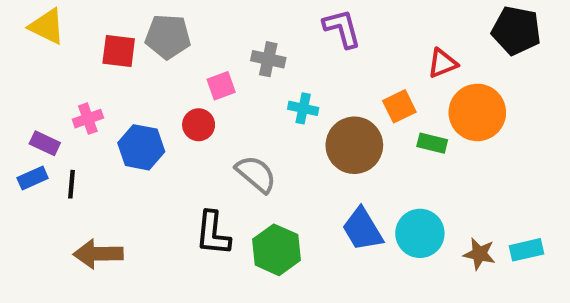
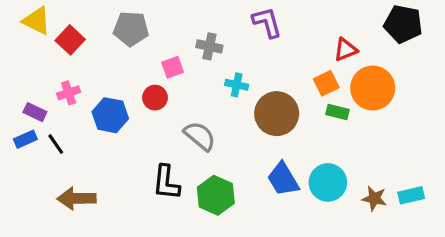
red square: (119, 51) -> (70, 40), moved, turned 36
orange square: (399, 106) -> (326, 83), moved
black line: (72, 184) -> (56, 144), turned -40

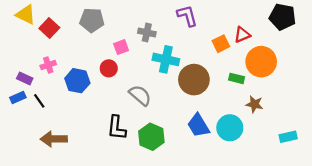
orange square: (326, 83) -> (221, 44), moved
cyan cross: (237, 85) -> (166, 59), size x1.6
brown star: (374, 198) -> (254, 104), moved

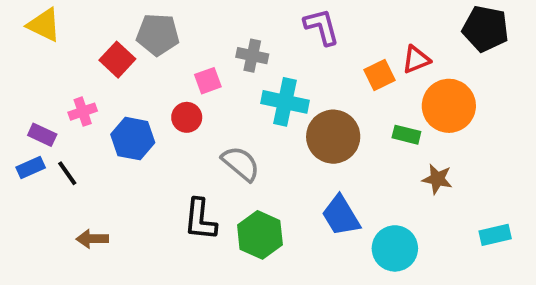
red square: (49, 28) -> (117, 60), moved
cyan circle: (230, 128) -> (395, 248), moved
brown arrow: (54, 139) -> (92, 239), size x0.7

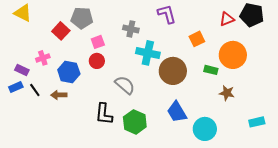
red triangle: (416, 60) -> (227, 19), moved
pink square: (208, 81) -> (98, 42), moved
brown arrow: (92, 239) -> (59, 95), moved

